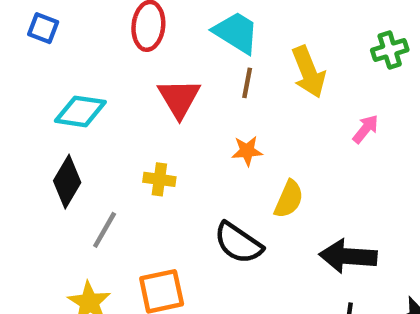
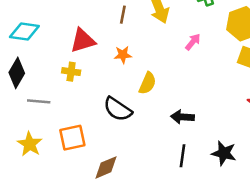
red triangle: (179, 98) -> (83, 41), moved, turned 44
gray line: (105, 230) -> (39, 101), turned 65
black arrow: (348, 256) -> (182, 117), size x0.7

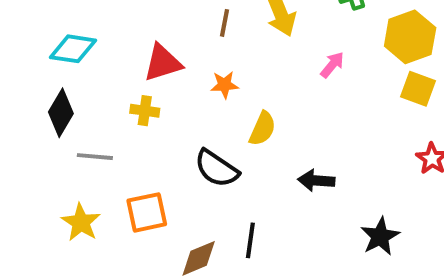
black star: (224, 153) -> (380, 236), turned 30
black line: (182, 156) -> (250, 240), moved

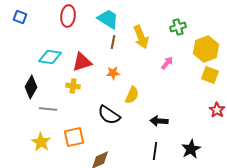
cyan diamond: (73, 49) -> (50, 57), moved
black line: (250, 240) -> (155, 151), moved

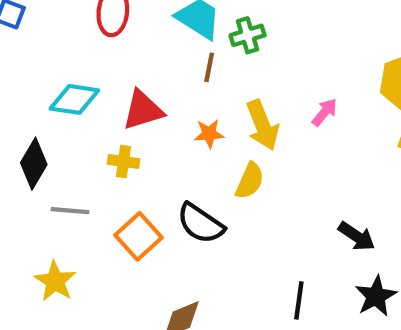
green cross: (178, 27) -> (248, 35), moved
yellow arrow: (141, 37) -> (263, 125), moved
black arrow: (159, 121) -> (357, 236), moved, turned -150
orange square: (74, 137) -> (138, 236), moved, turned -30

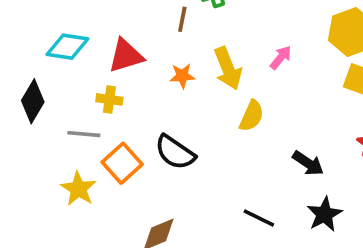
yellow semicircle: (250, 181) -> (252, 116), moved
gray line: (70, 211) -> (84, 134), moved
yellow star: (55, 281) -> (78, 189), moved
black line: (299, 300) -> (259, 218), turned -72

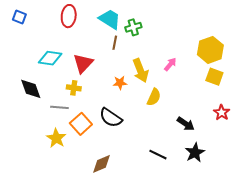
red triangle: (126, 56) -> (83, 63), turned -30
orange star: (182, 76) -> (120, 83), moved
black diamond: (33, 101) -> (31, 89), turned -50

